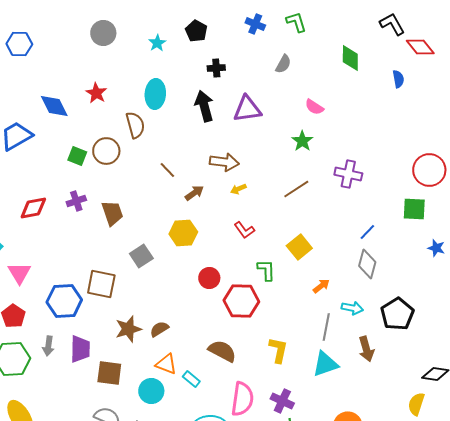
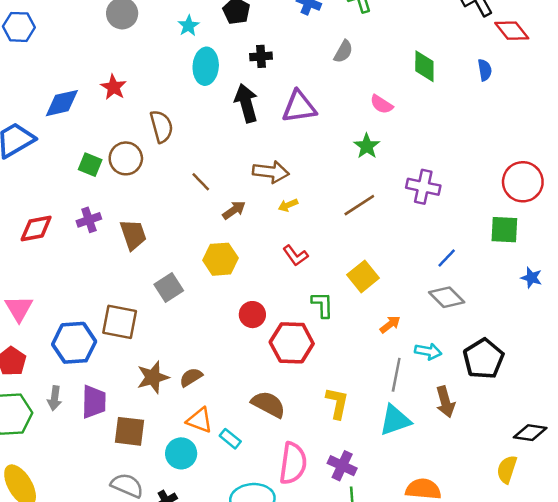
green diamond: (350, 58) -> (424, 66), moved
cyan ellipse: (155, 94) -> (206, 66), moved
blue diamond: (54, 106) -> (62, 103), turned -76
gray diamond: (367, 264) -> (447, 297), turned -60

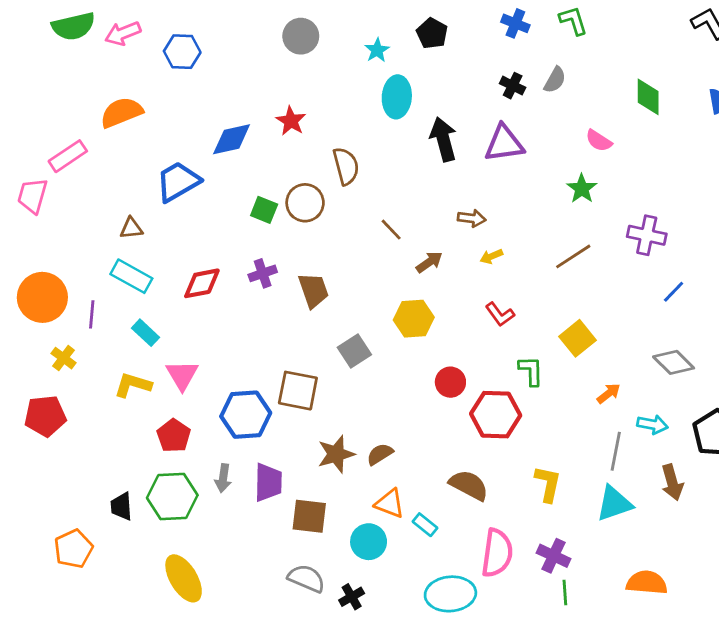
black cross: (261, 56) -> (513, 86), moved, turned 30
brown arrow: (271, 172) -> (472, 218), size x0.7
blue line: (447, 258) -> (674, 292), moved

